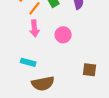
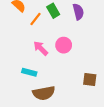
pink arrow: (34, 28) -> (41, 48), moved, turned 140

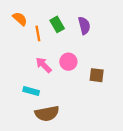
orange line: (35, 19) -> (38, 33), turned -48
brown square: (90, 80) -> (97, 75), moved

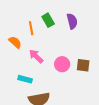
orange semicircle: (20, 19) -> (15, 42), moved
pink circle: (68, 62) -> (62, 64), moved

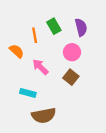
pink circle: (62, 64) -> (72, 52), moved
brown square: (83, 65) -> (71, 77), moved, turned 32

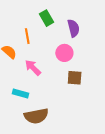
green rectangle: (54, 26) -> (46, 18), moved
brown square: (71, 77) -> (75, 78), moved, turned -35

